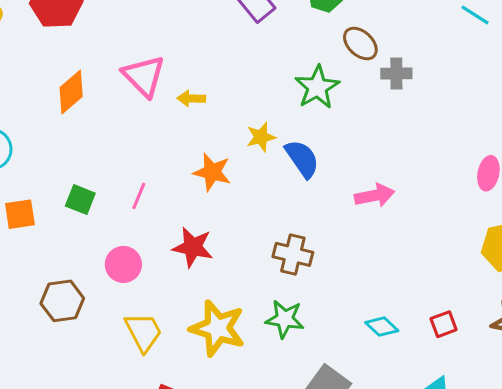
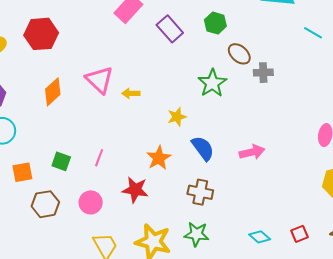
blue semicircle: (302, 159) -> (203, 148), moved
orange star: (212, 172) -> (159, 158), moved, turned 30
brown hexagon: (62, 301) -> (45, 204), moved

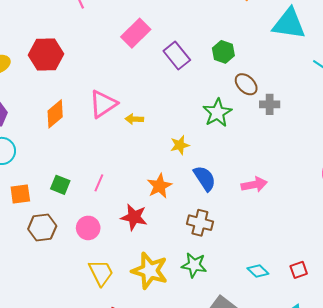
pink triangle: (100, 80) -> (103, 104), turned 40

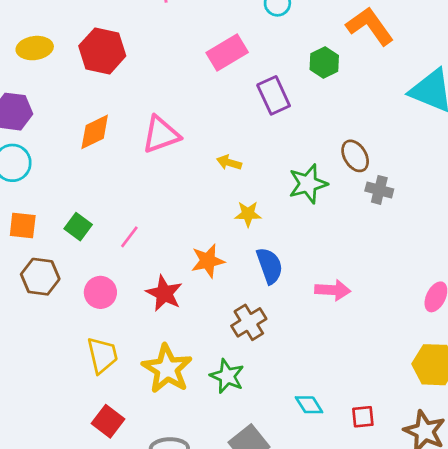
green hexagon: (223, 52) -> (324, 63), moved
yellow arrow: (134, 119) -> (229, 163), moved
brown cross: (200, 223) -> (249, 322), turned 30

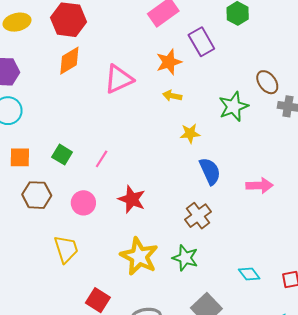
orange diamond: (95, 132) -> (69, 61), moved
orange star: (208, 261) -> (169, 62), moved
yellow trapezoid: (102, 355) -> (66, 249), moved

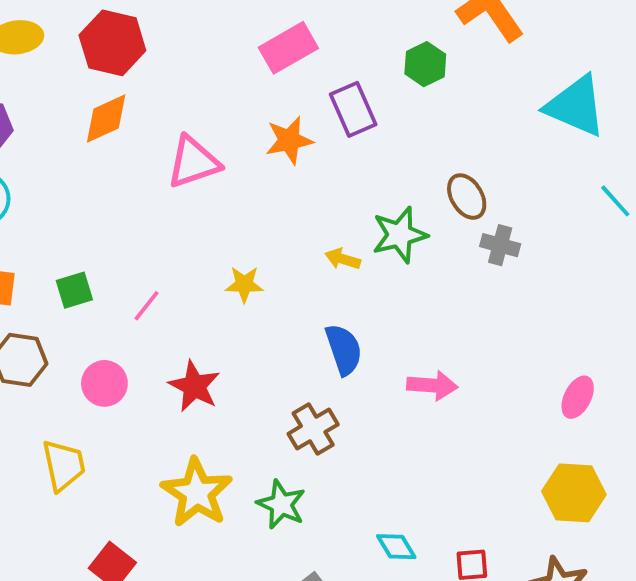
yellow arrow: (172, 96) -> (343, 259), moved
yellow star: (190, 133) -> (244, 284), moved
green square: (62, 155) -> (74, 290), turned 36

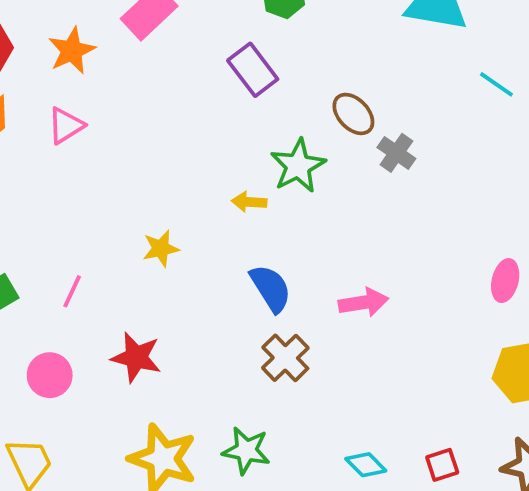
purple rectangle: (353, 109) -> (253, 70), moved
orange star: (289, 140) -> (72, 51), moved
pink triangle: (193, 162) -> (66, 126), moved, size x0.7
gray cross: (500, 245) -> (396, 153), turned 33
brown cross: (313, 429) -> (285, 358), moved

